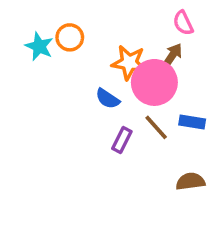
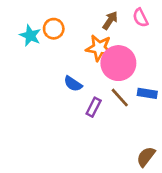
brown arrow: (172, 55) -> (110, 20), moved
blue semicircle: (108, 99) -> (73, 84), moved
brown semicircle: (190, 181) -> (146, 157), moved, turned -45

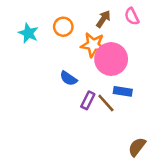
orange circle: (54, 29) -> (63, 27), moved
blue rectangle: (147, 93) -> (123, 91), moved
brown line: (120, 98) -> (106, 103), moved

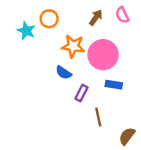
orange circle: (63, 27) -> (49, 19), moved
orange star: (93, 45) -> (73, 46), moved
brown line: (106, 103) -> (98, 117), moved, turned 30

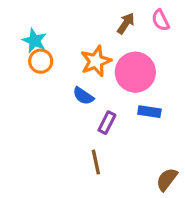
orange circle: (49, 19) -> (41, 61), moved
orange star: (73, 46) -> (96, 61), turned -30
brown line: (98, 117) -> (96, 162), moved

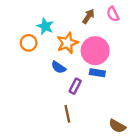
cyan star: (34, 41) -> (45, 26), moved
blue rectangle: (149, 112) -> (97, 73), moved
brown semicircle: (167, 179) -> (117, 126), turned -98

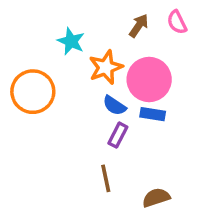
orange circle: (29, 43) -> (33, 92), moved, size x1.6
blue semicircle: (59, 67) -> (114, 106), moved
brown semicircle: (117, 126) -> (156, 198), moved, turned 133

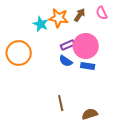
orange star: (106, 67) -> (59, 18), moved, turned 30
purple rectangle: (118, 135) -> (68, 45), moved, turned 40

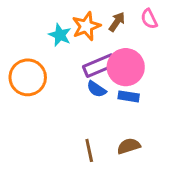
orange star: (59, 18) -> (86, 26), turned -30
purple rectangle: (68, 45) -> (99, 66), size x1.5
brown semicircle: (90, 114) -> (129, 146), moved

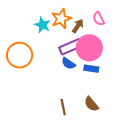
pink semicircle: (149, 19) -> (99, 19), moved
brown arrow: (117, 22) -> (78, 26), moved
brown semicircle: (129, 146) -> (91, 104), turned -112

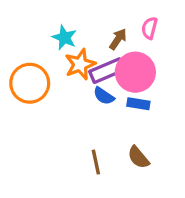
orange star: (61, 19) -> (80, 64), moved
pink semicircle: (99, 19) -> (149, 28), turned 40

